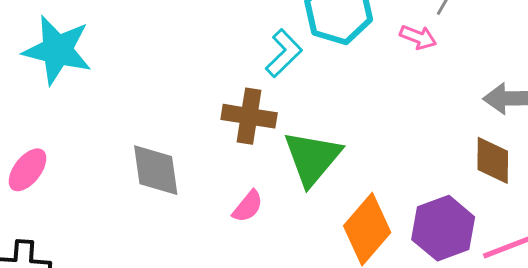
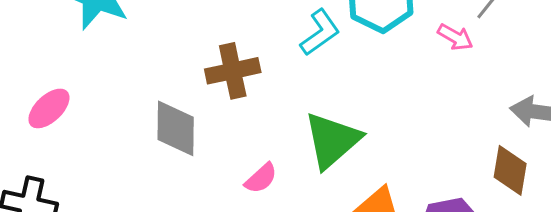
brown cross: (249, 116) -> (233, 71), moved, turned -30

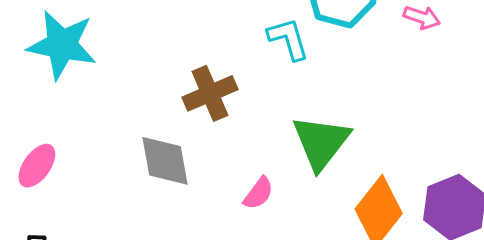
cyan L-shape: (320, 32) -> (288, 39), turned -60

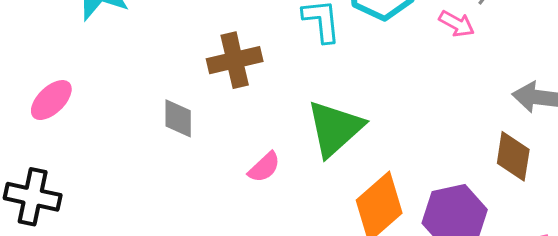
gray diamond: (165, 161) -> (178, 118), size x0.7

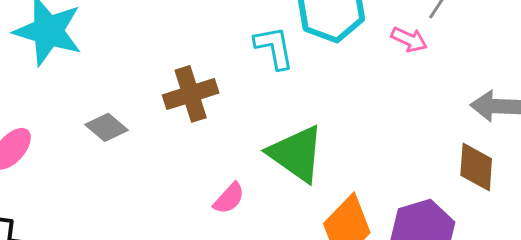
gray diamond: (178, 118) -> (106, 127), moved, turned -45
green triangle: (335, 128) -> (296, 154), turned -38

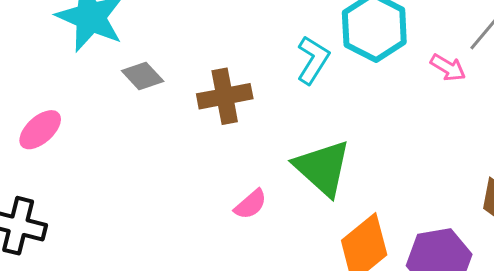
cyan L-shape: (274, 48) -> (313, 60), turned 36
gray diamond: (106, 127) -> (143, 76), moved

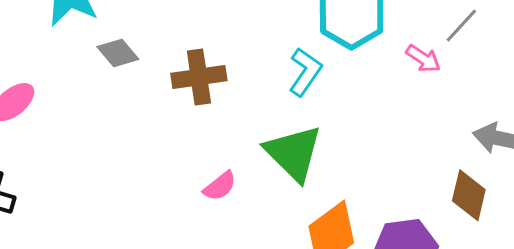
cyan L-shape: (313, 60) -> (305, 72), moved

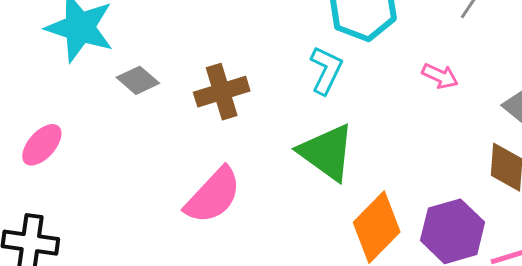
pink arrow: (423, 59) -> (440, 76), moved
pink semicircle: (220, 186) -> (213, 196), moved, size x1.8

